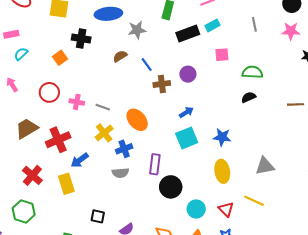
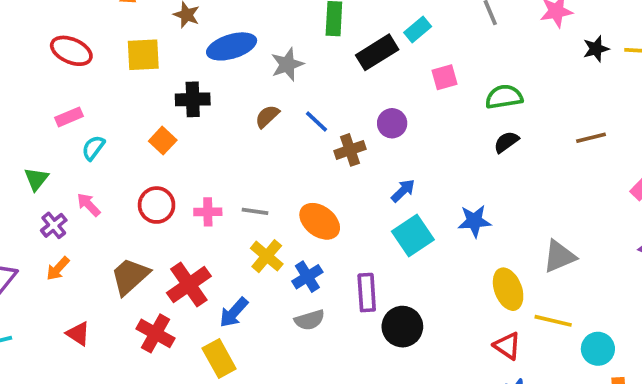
yellow ellipse: (222, 171) -> (508, 289), moved
red cross: (32, 175) -> (155, 333), moved
cyan circle: (196, 209) -> (598, 349), moved

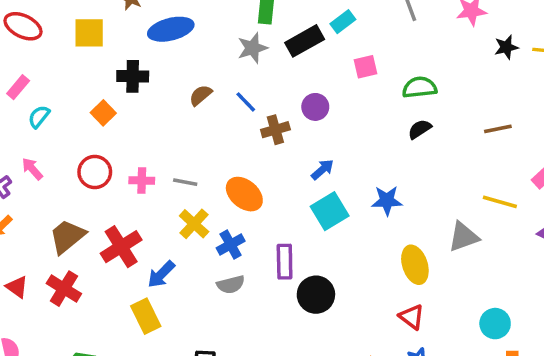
gray star: (287, 64) -> (253, 48), moved
pink rectangle: (69, 117) -> (18, 87), turned -30
yellow line: (553, 321) -> (500, 202), moved
red cross: (155, 333) -> (64, 289), moved

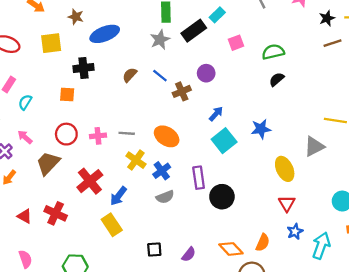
orange square: (103, 113) -> (67, 94), turned -35
brown line: (498, 129) -> (332, 43), moved
brown trapezoid: (67, 236) -> (48, 163), moved
red triangle: (412, 317) -> (287, 203), turned 30

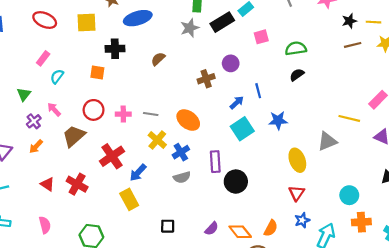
blue line: (160, 76) -> (258, 91), moved, turned 32
purple semicircle: (189, 254) -> (212, 229), moved

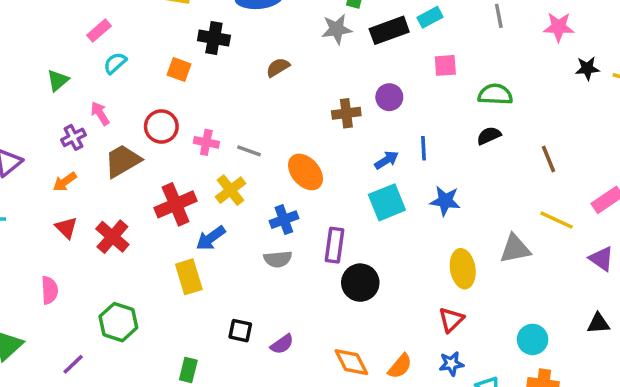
brown line: (353, 45) -> (548, 159), moved, turned 70
purple cross: (34, 121) -> (73, 137), moved
yellow cross: (157, 140) -> (231, 190), moved
orange arrow: (36, 146) -> (65, 182), moved
purple semicircle: (212, 229) -> (282, 344), moved

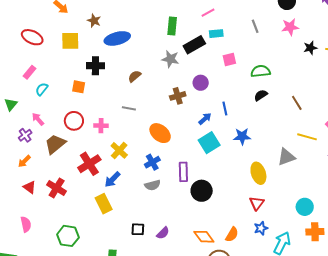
cyan rectangle: (430, 17) -> (216, 34), turned 32
gray star: (337, 29) -> (170, 59), moved, turned 30
gray line: (249, 151) -> (129, 108), moved

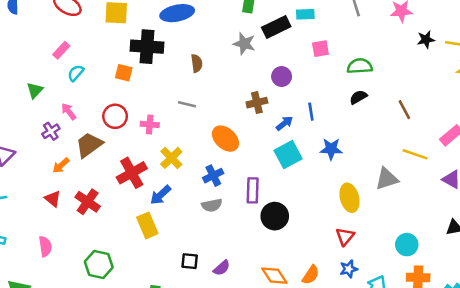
black cross: (95, 66) -> (147, 47), size x1.4
brown semicircle: (135, 76) -> (197, 63), turned 120
brown cross: (178, 96) -> (257, 103), moved
orange arrow: (24, 161) -> (61, 165), moved

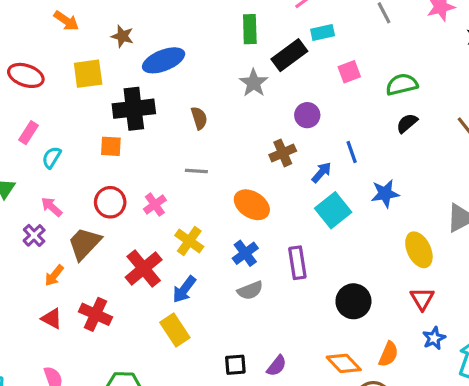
gray star: (244, 44) -> (254, 83), turned 30
pink cross: (150, 124) -> (155, 205), turned -30
black circle: (275, 216) -> (353, 301), moved

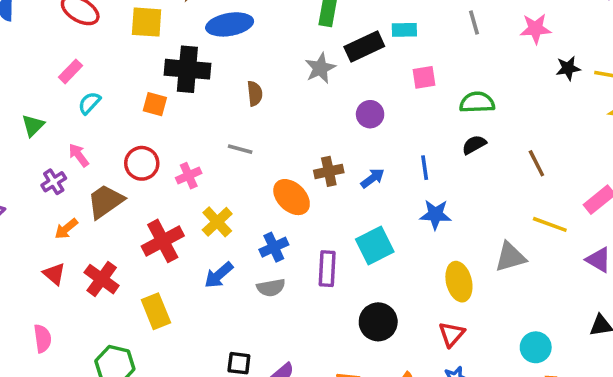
blue line: (352, 152) -> (425, 168), moved
brown cross: (283, 153) -> (329, 171), moved
cyan square: (333, 210) -> (375, 246), moved
blue arrow: (184, 289) -> (219, 275), moved
yellow rectangle: (175, 330) -> (156, 311), moved

